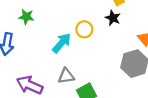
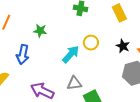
black star: (113, 18) -> (123, 46), moved

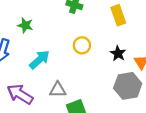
cyan arrow: (71, 54) -> (40, 60), moved

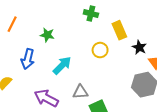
yellow rectangle: (118, 15) -> (119, 30), moved
black star: (118, 53) -> (139, 47), moved

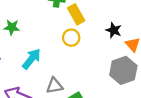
yellow rectangle: (119, 30) -> (76, 14), moved

